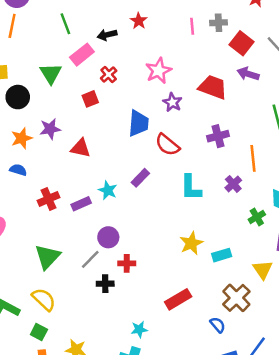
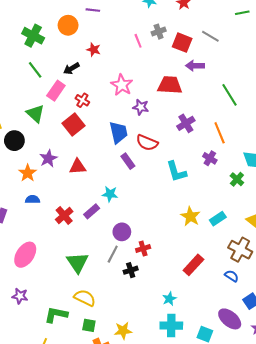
red square: (90, 99) -> (73, 124), size x1.5
purple rectangle: (140, 178) -> (128, 161), moved, turned -63

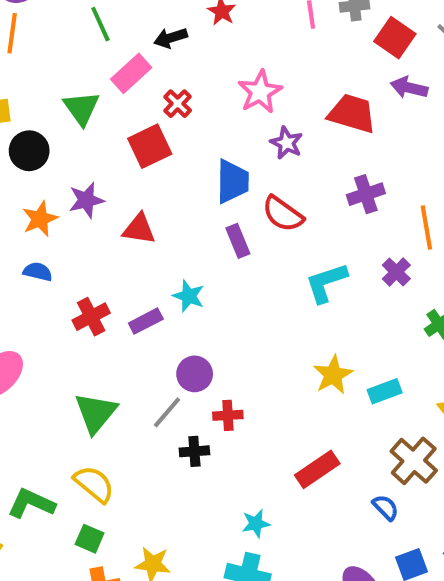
cyan L-shape: (176, 172) -> (326, 283), turned 75

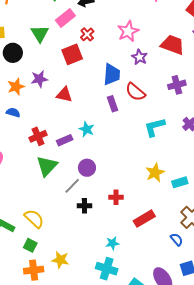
green triangle: (96, 413) -> (47, 166), moved
red cross: (228, 415) -> (116, 197), moved

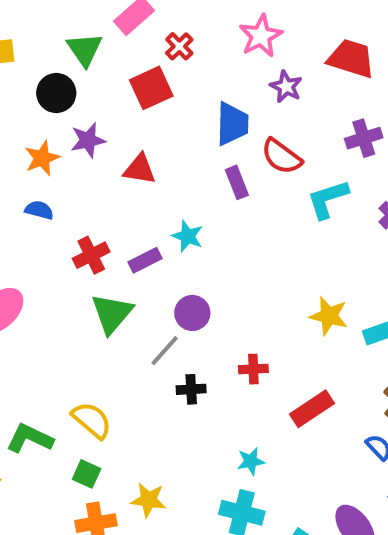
black circle: (13, 53) -> (56, 93), moved
cyan L-shape: (155, 127) -> (328, 199), moved
yellow star: (155, 173) -> (329, 316), turned -30

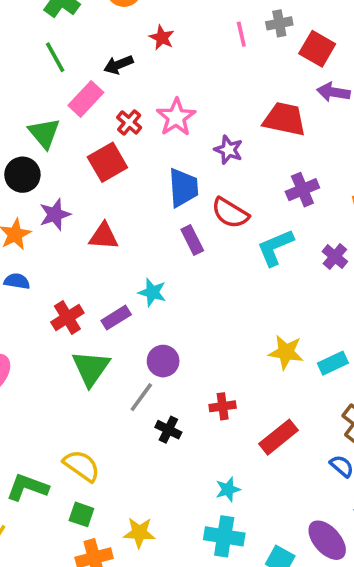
pink star: (261, 36) -> (176, 117), moved
black cross: (191, 389) -> (168, 430), turned 35

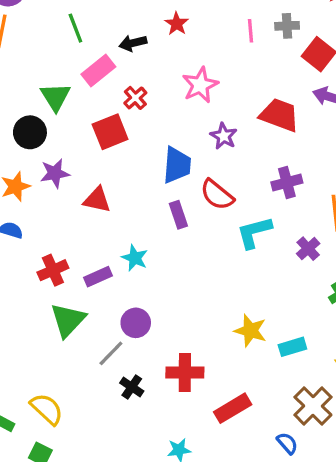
pink star: (176, 117) -> (200, 85), moved
red cross: (223, 406) -> (185, 372), size x1.5

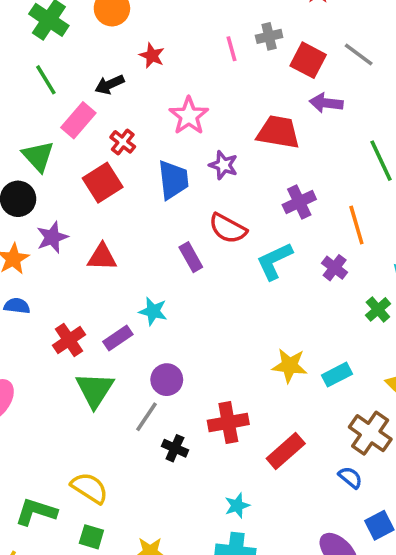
blue trapezoid: (177, 165) -> (173, 180), moved

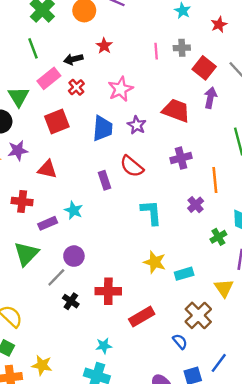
purple arrow: (326, 103) -> (210, 98), turned 84
red cross: (123, 142) -> (76, 87), moved
cyan L-shape: (274, 261) -> (151, 212), moved, turned 100
red cross: (69, 340) -> (22, 202), moved, turned 30

